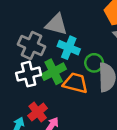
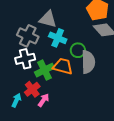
green cross: (54, 72) -> (44, 70), moved

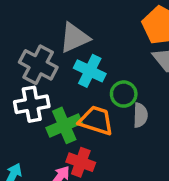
gray triangle: (48, 19) -> (74, 38), turned -42
gray semicircle: (88, 62) -> (140, 115), size x0.6
red cross: (32, 89) -> (81, 162), moved, turned -35

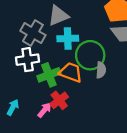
cyan cross: (90, 71) -> (68, 39), turned -30
green circle: (124, 94) -> (90, 55), size x1.6
red cross: (81, 162) -> (59, 100), turned 30

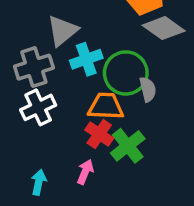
gray cross: (33, 33) -> (34, 67), turned -30
green cross: (49, 75) -> (128, 146), moved
red cross: (59, 100) -> (99, 134), moved

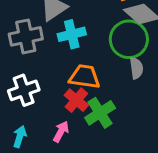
green circle: (126, 73) -> (129, 39), moved
gray semicircle: (148, 89) -> (136, 68), moved
white cross: (38, 107) -> (24, 90), moved

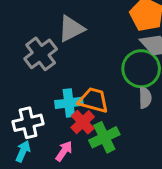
cyan cross: (72, 34) -> (69, 103), moved
gray cross: (26, 36) -> (41, 54), turned -32
white cross: (24, 90) -> (28, 123), moved

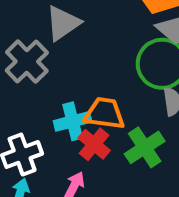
green cross: (104, 137) -> (145, 147), moved

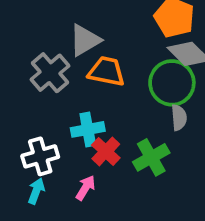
orange trapezoid: (104, 113) -> (106, 71), moved

